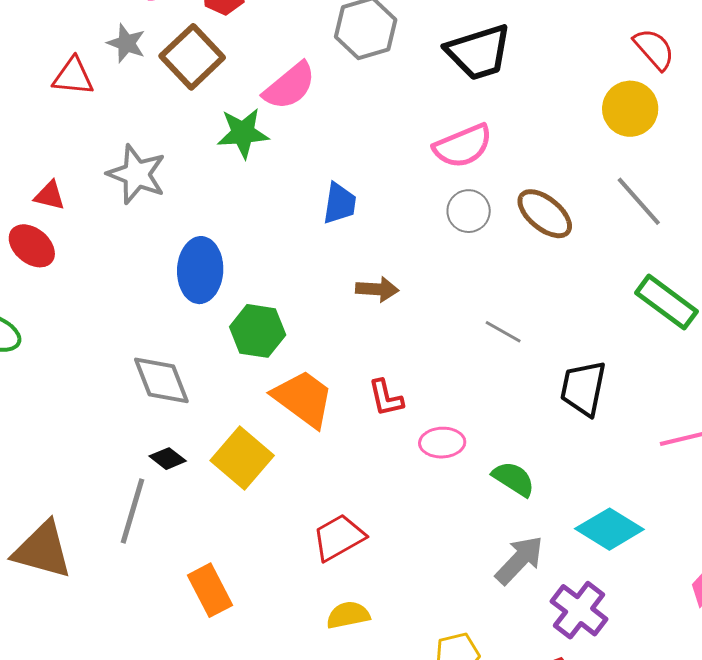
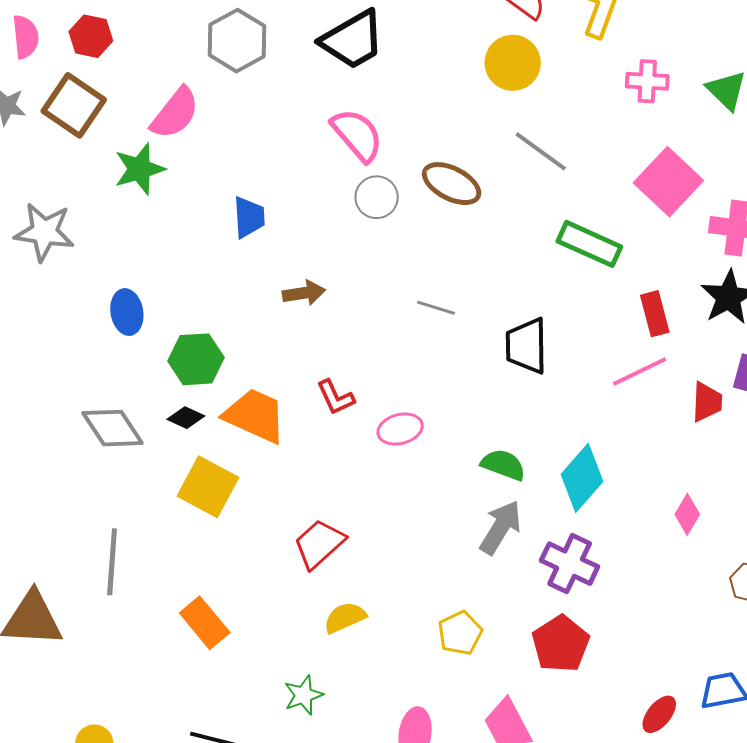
pink semicircle: (463, 146) -> (357, 135), turned -96
blue ellipse: (200, 270) -> (127, 312), size x0.7
black diamond: (168, 459) -> (186, 418), moved
green semicircle: (514, 479) -> (503, 465), moved
cyan diamond: (609, 529) -> (582, 478), turned -68

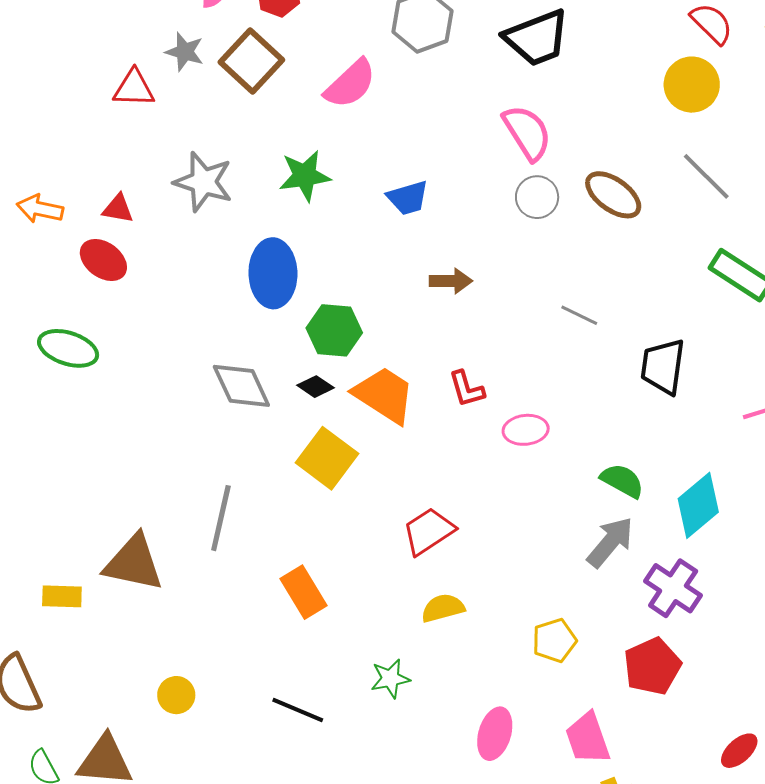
green star: (139, 169) -> (305, 176), moved
blue trapezoid: (249, 217) -> (408, 198), turned 69
blue ellipse: (127, 312) -> (273, 273), size x1.5

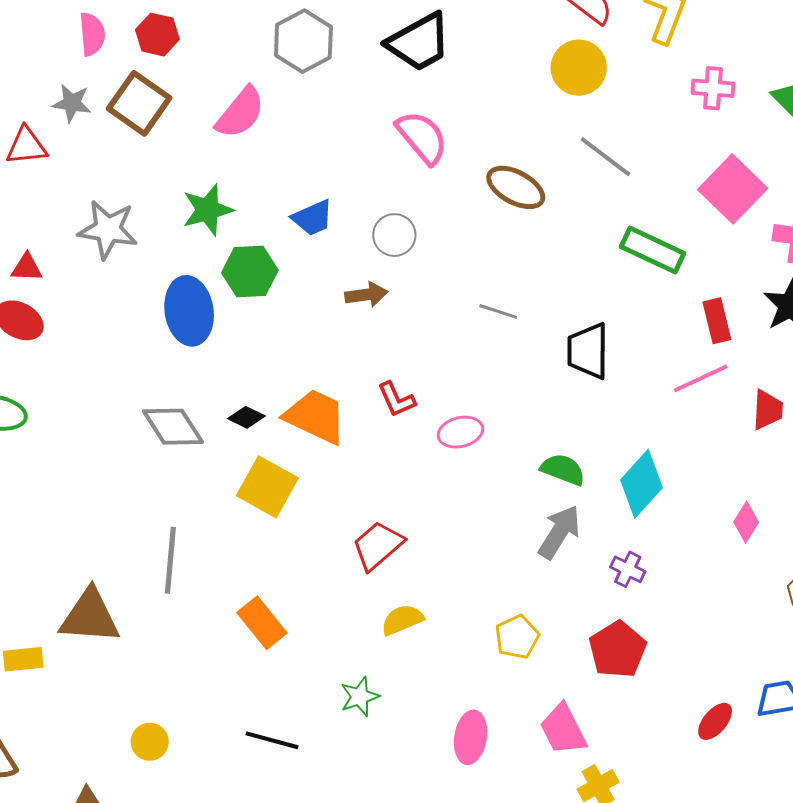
gray circle: (537, 197) -> (394, 235), moved
green hexagon: (334, 330) -> (250, 271), moved
purple cross: (673, 588) -> (628, 569), size x0.6

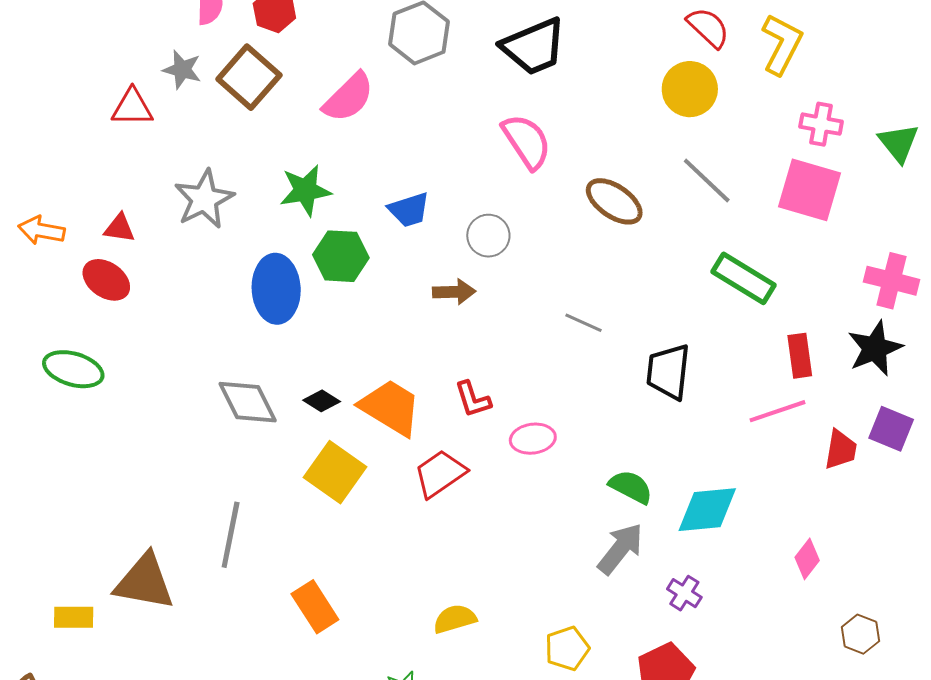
pink square: (733, 189) -> (810, 190), moved, turned -34
gray star: (108, 229) -> (204, 199), turned 30
cyan diamond: (641, 484) -> (707, 510), turned 36
red trapezoid: (378, 546) -> (440, 474), moved

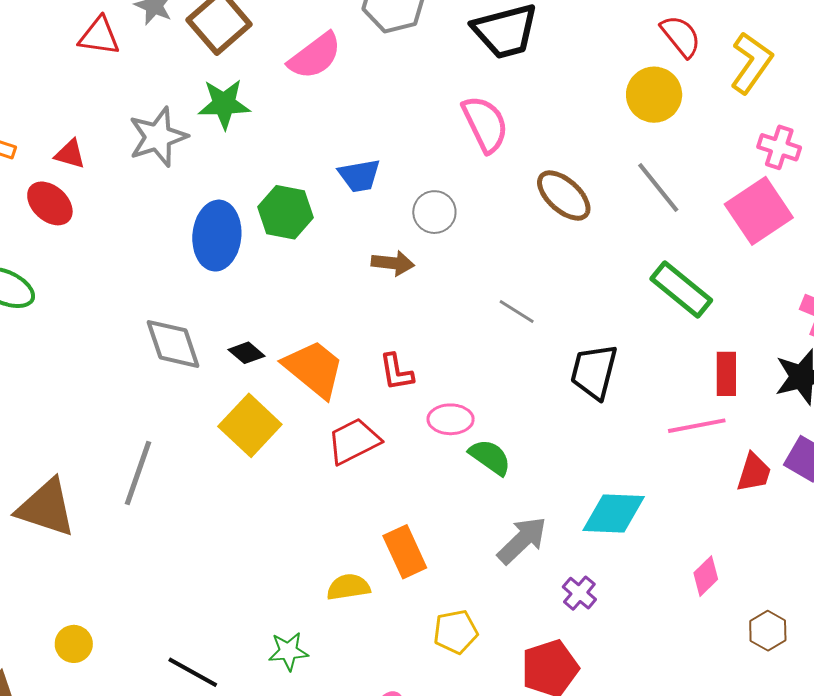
green star: (305, 190) -> (224, 104), moved
pink square: (810, 190) -> (759, 211), turned 32
green semicircle: (631, 487) -> (490, 457), moved
orange rectangle: (315, 607) -> (405, 552), moved
brown hexagon: (860, 634) -> (768, 631), moved

